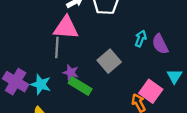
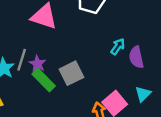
gray line: (57, 47) -> (22, 60), moved
gray square: (109, 61) -> (71, 73), moved

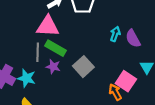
gray line: (22, 60) -> (38, 52), moved
green rectangle: (44, 80) -> (55, 48), moved

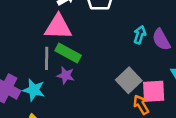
gray square: (83, 67) -> (129, 80), moved
pink square: (126, 81) -> (154, 91), turned -36

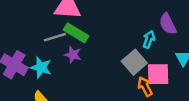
cyan arrow: (140, 35) -> (149, 39), moved
gray line: (47, 58) -> (55, 37), turned 70

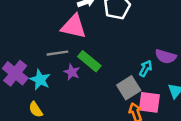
purple semicircle: (168, 24) -> (166, 56), turned -55
green rectangle: (76, 33) -> (89, 61), moved

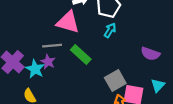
cyan arrow: (146, 68) -> (110, 30), moved
purple star: (72, 72) -> (48, 62), moved

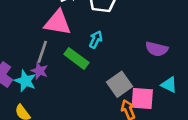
cyan arrow: (110, 30) -> (96, 40), moved
gray line: (52, 46) -> (42, 52), turned -60
cyan triangle: (158, 85) -> (169, 85), turned -40

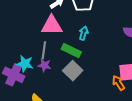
cyan star: (25, 81) -> (25, 64), moved
gray square: (119, 84) -> (73, 71), moved

